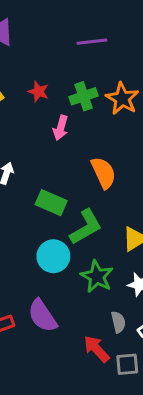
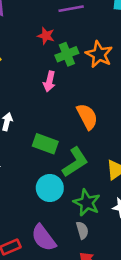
red star: (38, 92) -> (46, 36), moved
gray semicircle: (118, 322) -> (82, 230), moved

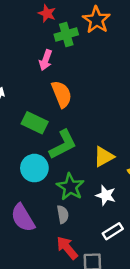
orange star: (99, 54) -> (97, 20), moved
orange semicircle: (87, 117) -> (62, 94), moved

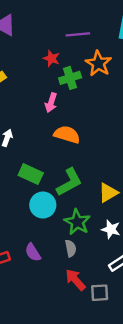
orange semicircle: (62, 94) -> (67, 135), turned -50
green rectangle: (35, 123) -> (31, 174), moved
purple semicircle: (23, 218) -> (33, 252), size x0.7

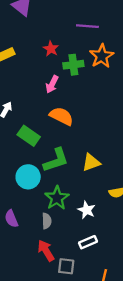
red star: (51, 58) -> (51, 49), moved
green rectangle: (31, 174) -> (29, 136), moved
yellow triangle: (108, 193) -> (91, 162), moved

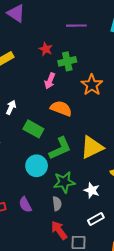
orange star: (102, 56) -> (92, 85), moved
yellow triangle: (91, 162) -> (92, 147), size x1.4
green star: (57, 198) -> (64, 182), turned 30

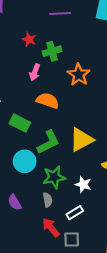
white rectangle: (96, 219) -> (75, 213), moved

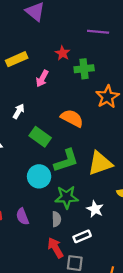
pink arrow: (35, 72) -> (42, 78), moved

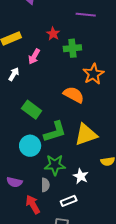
white arrow: (19, 111) -> (14, 74), moved
orange semicircle: (72, 118) -> (74, 95), moved
purple semicircle: (22, 217) -> (14, 182), turned -56
red arrow: (55, 248) -> (33, 204), moved

